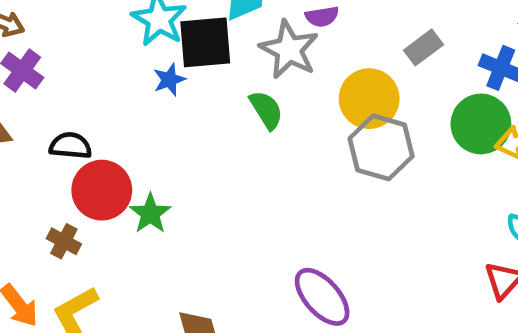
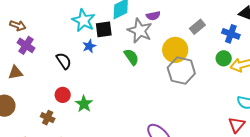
black square: (205, 42) -> (104, 29), size x0.7
green circle: (481, 124) -> (224, 58), size x0.6
black semicircle: (70, 146) -> (64, 61), moved, turned 54
red circle: (102, 190) -> (63, 95), size x0.6

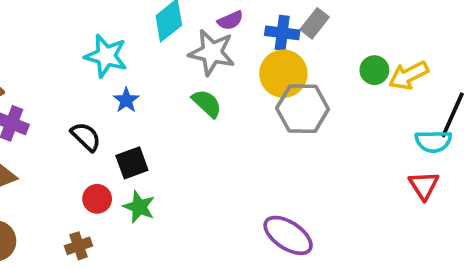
black square: (104, 29) -> (132, 163), moved
blue cross: (231, 34) -> (282, 33), moved
brown cross: (48, 118) -> (79, 246), turned -32

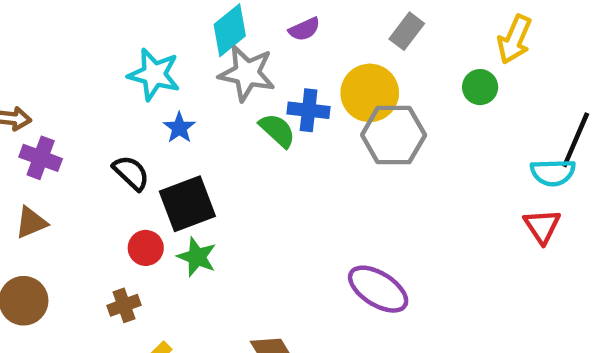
blue cross: (282, 33) -> (309, 110), moved
gray star: (212, 52) -> (247, 73), moved
yellow arrow: (409, 75) -> (514, 39), moved, turned -39
black square: (132, 163) -> (187, 204), size x1.4

